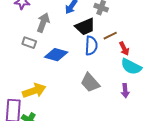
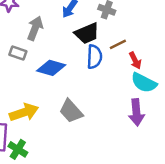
gray trapezoid: (90, 83) -> (71, 111), moved
purple arrow: (125, 91) -> (136, 112), size x1.5

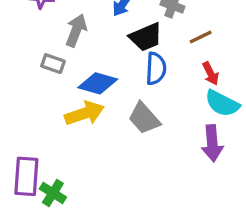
brown line: (118, 44) -> (201, 37), moved
gray trapezoid: (71, 111) -> (144, 118), moved
yellow arrow: (24, 112) -> (84, 113), moved

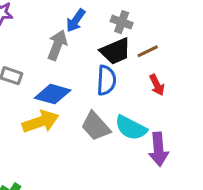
gray arrow: (76, 30) -> (57, 45), moved
black trapezoid: (146, 37) -> (116, 51), moved
cyan semicircle: (222, 103) -> (131, 128), moved

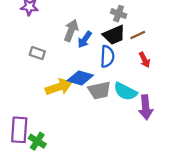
blue arrow: (76, 21) -> (85, 40), moved
blue diamond: (53, 94) -> (80, 78), moved
gray trapezoid: (96, 126) -> (99, 90), turned -60

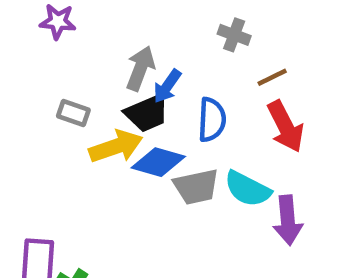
black trapezoid: (114, 35) -> (147, 113), moved
red arrow: (145, 60) -> (285, 126), size x1.6
yellow arrow: (59, 87) -> (116, 147), moved

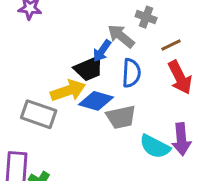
gray arrow: (140, 68) -> (121, 36), moved, turned -72
gray rectangle: (73, 113) -> (39, 114), moved, size x1.6
cyan semicircle: (248, 189) -> (155, 147), moved

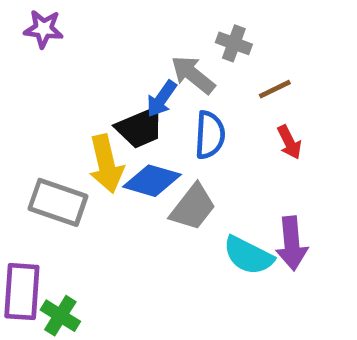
red arrow: (180, 77) -> (289, 142), size x0.6
yellow arrow: (68, 91) -> (106, 164), turned 96
gray trapezoid: (121, 117) -> (193, 207), turned -40

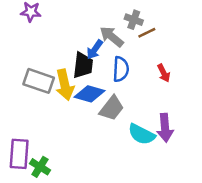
brown line: (275, 89) -> (147, 33), moved
black trapezoid: (140, 128) -> (83, 65), turned -60
gray rectangle: (58, 202) -> (39, 81), moved

